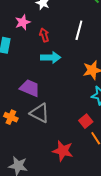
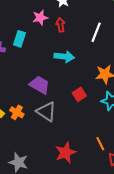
red arrow: (44, 35) -> (60, 25), moved
red square: (86, 121) -> (79, 94), moved
red star: (63, 151) -> (65, 153), turned 30

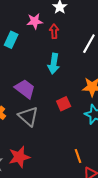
cyan arrow: (64, 57) -> (54, 64), turned 84
red star: (65, 153) -> (19, 157), moved

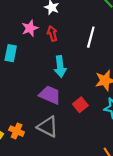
purple trapezoid: (25, 89) -> (50, 95), moved

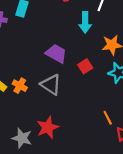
cyan arrow: (60, 67) -> (85, 22), moved

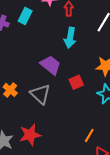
cyan arrow: (85, 22) -> (70, 38), moved
orange line: (108, 118) -> (89, 135), turned 48

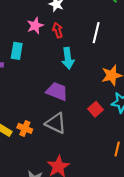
red square: (76, 82) -> (95, 109), moved

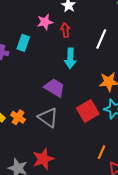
red square: (95, 109) -> (88, 111), size x1.5

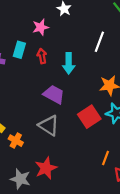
red arrow: (65, 30) -> (42, 56), moved
orange cross: (18, 117) -> (16, 141), moved

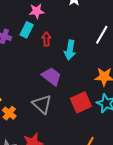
pink star: (41, 27) -> (37, 11), moved

